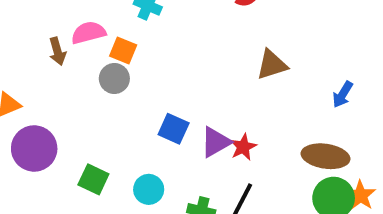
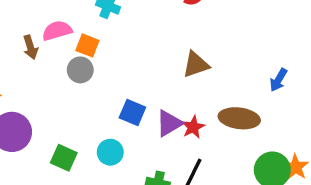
brown triangle: (272, 65) -> (196, 65), moved
brown ellipse: (326, 156) -> (239, 118), moved
cyan circle: (149, 189) -> (110, 152), moved

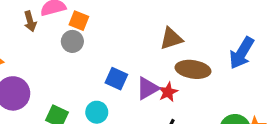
blue arrow: (278, 80) -> (242, 53), size x1.6
brown ellipse: (239, 118) -> (193, 69), moved

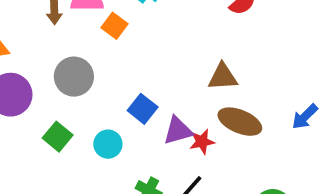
gray circle: (72, 41) -> (74, 77), moved, size x1.4
blue arrow: (242, 53) -> (305, 117), size x0.7

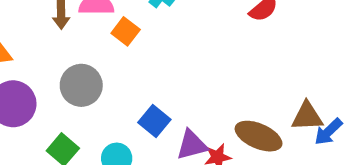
brown triangle: (223, 77) -> (307, 116), moved

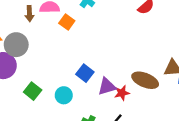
gray circle: (81, 85) -> (16, 45), moved

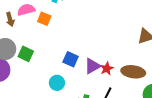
brown ellipse: (145, 80) -> (133, 72), moved
green square: (33, 91) -> (26, 54), moved

